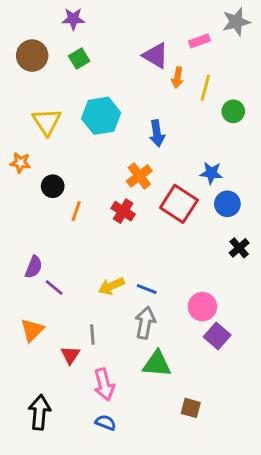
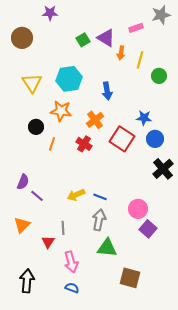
green square: (79, 58) -> (83, 40), moved
orange star: (20, 163) -> (61, 111), moved, size x1.5
black cross: (239, 248) -> (163, 169), size x1.5
brown square: (191, 408) -> (130, 278), size x1.5

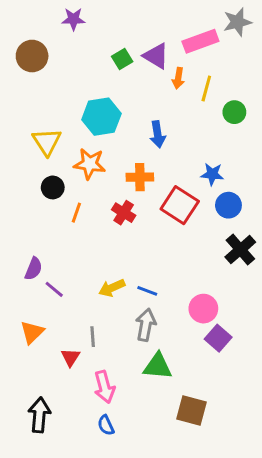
pink rectangle: (136, 28) -> (200, 41), size x1.6
yellow triangle: (32, 83) -> (47, 142), moved
orange cross: (95, 120) -> (140, 177), turned 36
blue semicircle: (72, 288) -> (106, 425), turned -136

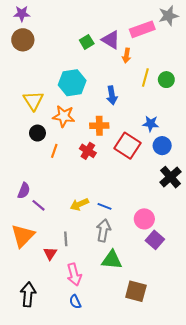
purple star: (73, 19) -> (22, 14), moved
yellow line: (206, 89) -> (145, 78), moved
orange triangle: (32, 332) -> (23, 236), size x1.4

